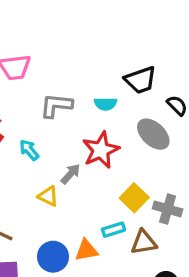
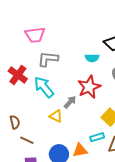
gray L-shape: (56, 105) -> (48, 59), moved
cyan arrow: (29, 150) -> (44, 87), size x1.6

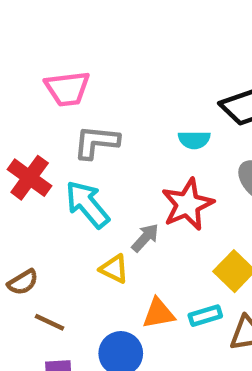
brown semicircle: (15, 122) -> (23, 282), turned 72
orange triangle: (80, 150) -> (159, 313), moved

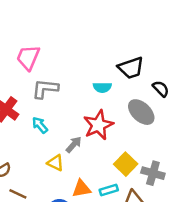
pink trapezoid: (67, 89) -> (28, 57), turned 120
cyan arrow: (87, 204) -> (40, 125), size x0.6

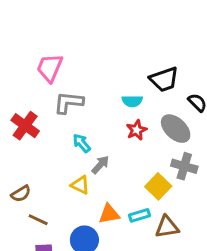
cyan arrow: (40, 125) -> (82, 143), moved
red star: (98, 125) -> (137, 130), moved, size x0.6
gray cross: (153, 173) -> (184, 166), moved

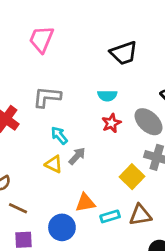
pink trapezoid: (50, 68) -> (41, 39), moved
black trapezoid: (164, 79) -> (124, 53), moved
yellow triangle: (80, 185) -> (54, 164), moved
cyan rectangle: (139, 215) -> (110, 216), moved

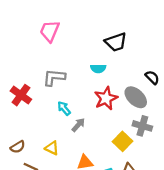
cyan semicircle: (107, 96) -> (98, 69), moved
red star: (111, 123) -> (106, 98), size x1.5
yellow triangle: (54, 164) -> (52, 148), moved

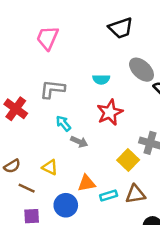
black trapezoid: (116, 42) -> (121, 28), moved
gray ellipse: (136, 97) -> (142, 70), moved
gray arrow: (78, 125) -> (79, 142), turned 72

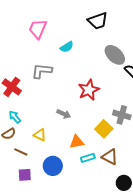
cyan semicircle: (101, 79) -> (67, 47), moved, turned -32
cyan arrow: (63, 123) -> (15, 117), moved
orange triangle: (87, 183) -> (77, 142), moved
brown triangle: (135, 194) -> (110, 157), turned 36

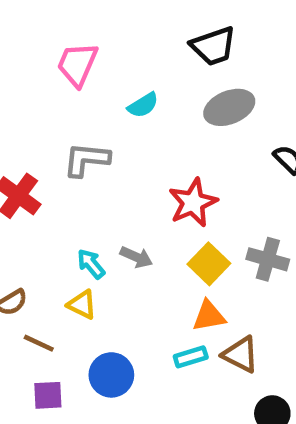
gray ellipse: (115, 55) -> (229, 107), moved, turned -65
cyan arrow: (15, 117) -> (91, 264), moved
yellow square: (104, 129) -> (209, 264), moved
orange triangle: (77, 142) -> (209, 316), moved

